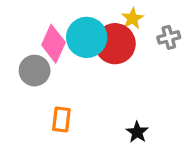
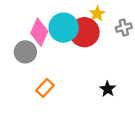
orange rectangle: (61, 120) -> (45, 88), turned 36
black star: (137, 132) -> (108, 89), moved

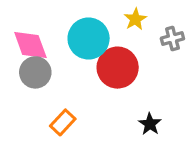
pink diamond: (39, 32) -> (30, 45), moved, turned -44
red circle: (84, 32) -> (118, 68), moved

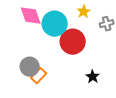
pink diamond: (30, 45) -> (31, 16), moved
gray circle: (35, 72) -> (30, 67), moved

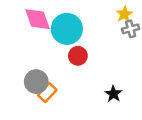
yellow star: (84, 12) -> (124, 14), moved
red circle: (73, 42) -> (78, 56), moved, size x0.6

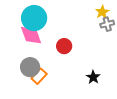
pink diamond: (37, 19) -> (31, 35), moved
cyan circle: (67, 29) -> (34, 18), moved

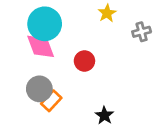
yellow star: (102, 12) -> (107, 13), moved
black star: (93, 77) -> (104, 115), moved

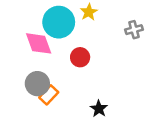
yellow star: (107, 13) -> (89, 12), moved
cyan circle: (45, 24) -> (59, 22), moved

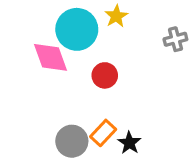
gray circle: (37, 84) -> (72, 141), moved
orange rectangle: (49, 95) -> (103, 133), moved

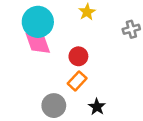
cyan circle: (77, 29) -> (38, 22), moved
orange rectangle: (103, 133) -> (77, 81), moved

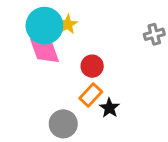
yellow star: (87, 12) -> (68, 24), moved
black star: (97, 107) -> (109, 108), moved

